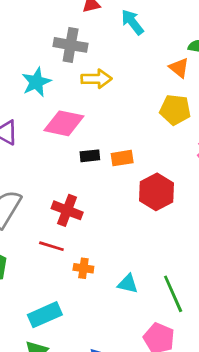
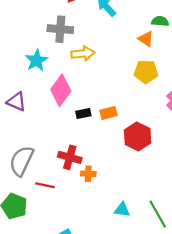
pink diamond: (64, 123) -> (61, 90), turned -60
red line: (51, 246) -> (45, 185), moved
orange cross: (83, 268) -> (88, 174), moved

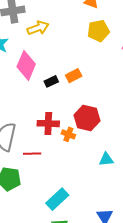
red hexagon: (138, 137) -> (87, 118), moved
orange cross: (88, 174) -> (68, 134), turned 32

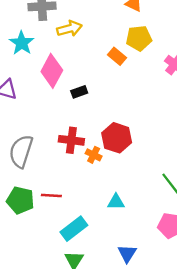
orange rectangle: (74, 76) -> (117, 56), moved, turned 63
red line: (32, 154) -> (51, 195), moved
cyan triangle: (106, 159) -> (116, 202), moved

